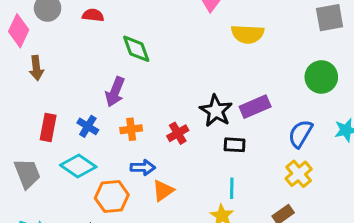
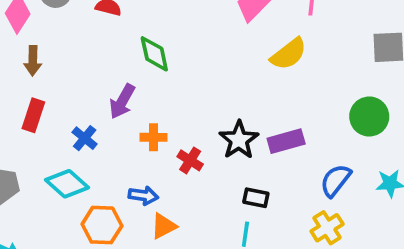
yellow semicircle: (248, 34) -> (289, 54), turned -48
red rectangle: (48, 128) -> (33, 115), moved
orange cross: (131, 129) -> (154, 137), moved
red cross: (178, 133) -> (190, 160), turned -35
black rectangle: (235, 145) -> (256, 198), moved

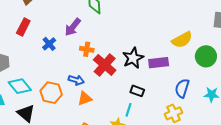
yellow semicircle: (289, 54) -> (182, 40), moved
red cross: (190, 160) -> (105, 65), size x1.6
blue semicircle: (336, 180) -> (182, 88), turned -30
cyan diamond: (67, 184) -> (20, 86), moved

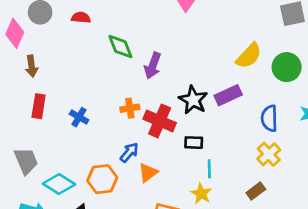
purple arrow: (73, 27) -> (153, 66), moved
blue arrow: (76, 80) -> (129, 152), turned -49
black rectangle: (137, 91) -> (194, 143), moved

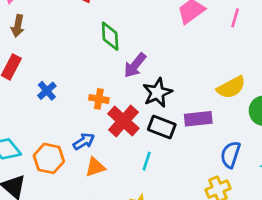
black star: (193, 100) -> (157, 93), moved
black rectangle: (194, 143) -> (162, 127), moved, size x1.4
cyan line: (209, 169) -> (147, 161), moved

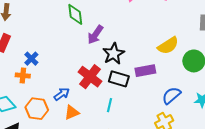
orange cross: (99, 99) -> (23, 75), moved
blue semicircle: (230, 155) -> (171, 95), turned 36

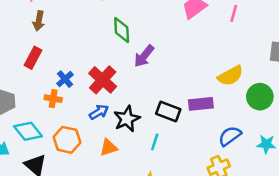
black star: (114, 54) -> (127, 119), moved
red cross: (90, 77) -> (103, 80), moved
blue arrow: (62, 94) -> (99, 112), moved

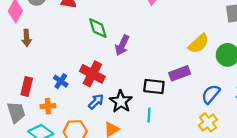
red rectangle: (33, 58) -> (27, 86), moved
orange cross: (53, 99) -> (48, 106), moved

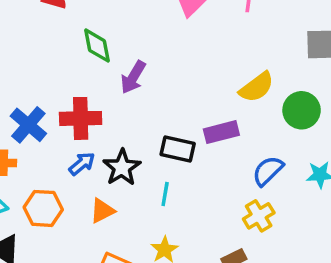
red cross: (92, 74) -> (81, 118), turned -35
blue cross: (61, 81) -> (28, 125), size x1.5

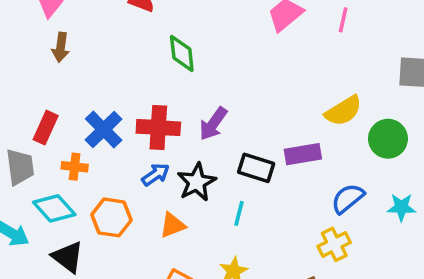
purple arrow: (133, 77) -> (213, 124), moved

